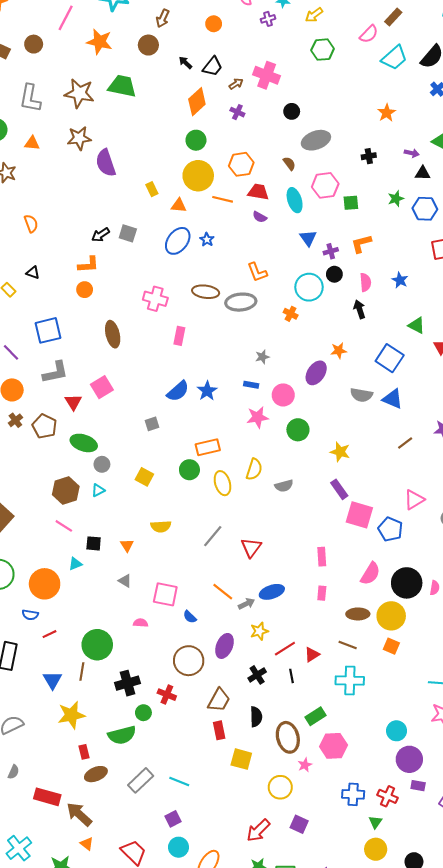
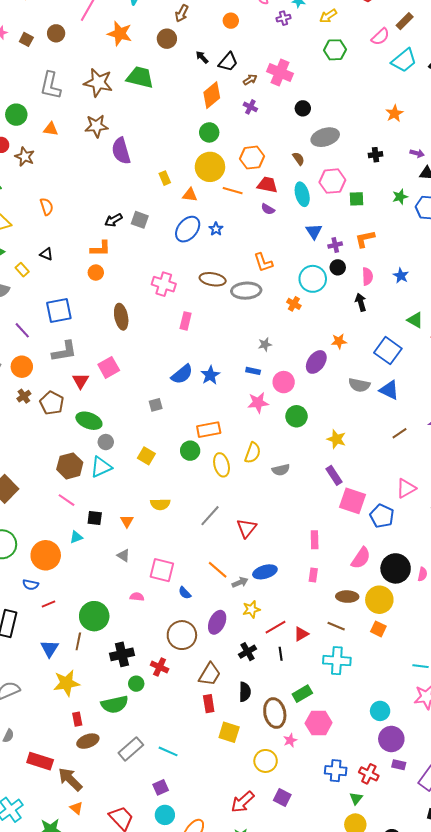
cyan triangle: (98, 490) -> (101, 467), size x1.6

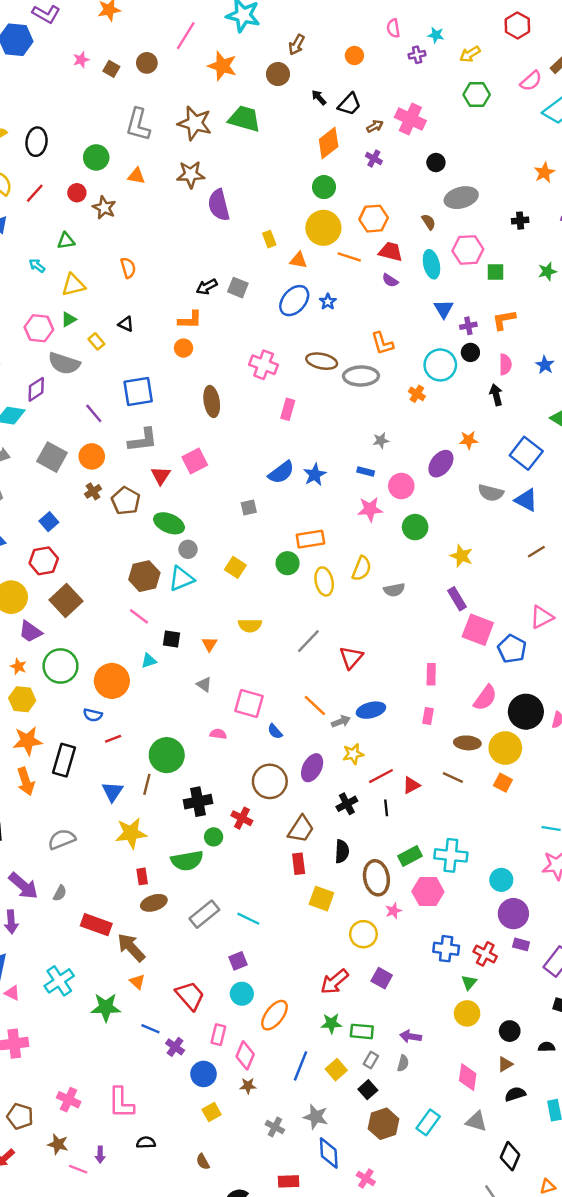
cyan cross: (337, 661) -> (451, 855), moved

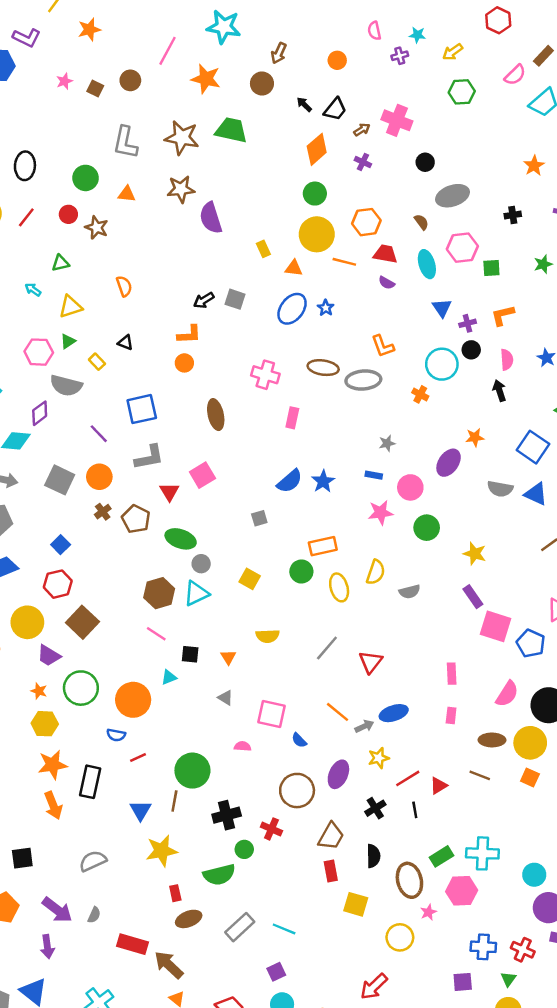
purple square: (382, 978) -> (463, 982), moved, turned -30

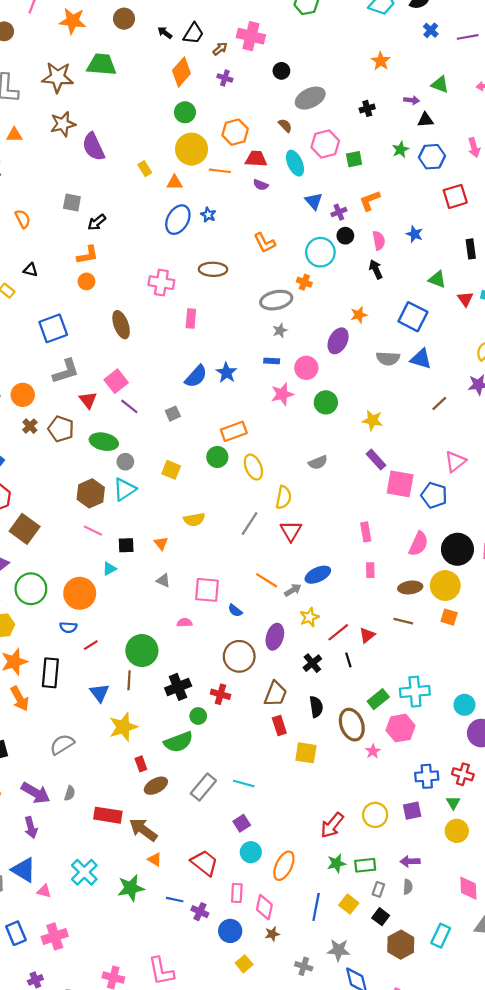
gray square: (235, 299) -> (72, 202), moved
gray ellipse: (363, 380) -> (276, 300), moved
purple line: (99, 434) -> (129, 406), moved
yellow semicircle: (376, 572) -> (284, 497), moved
yellow circle: (400, 937) -> (375, 815), moved

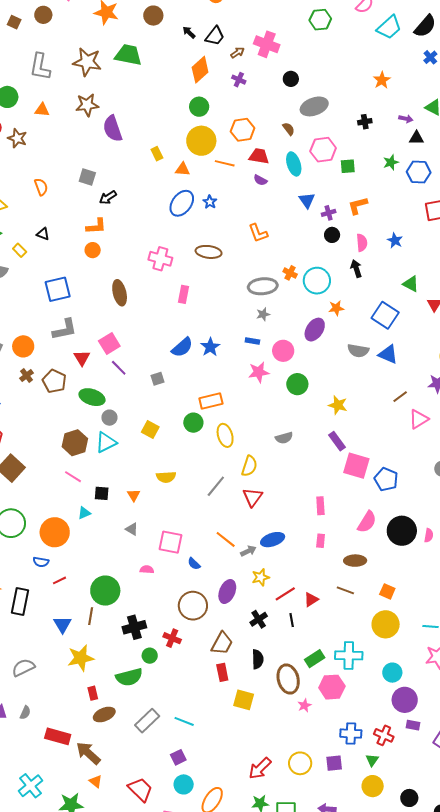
cyan circle: (320, 252) -> (317, 281), moved
pink triangle: (455, 461) -> (419, 419), moved
yellow circle: (445, 586) -> (386, 624), moved

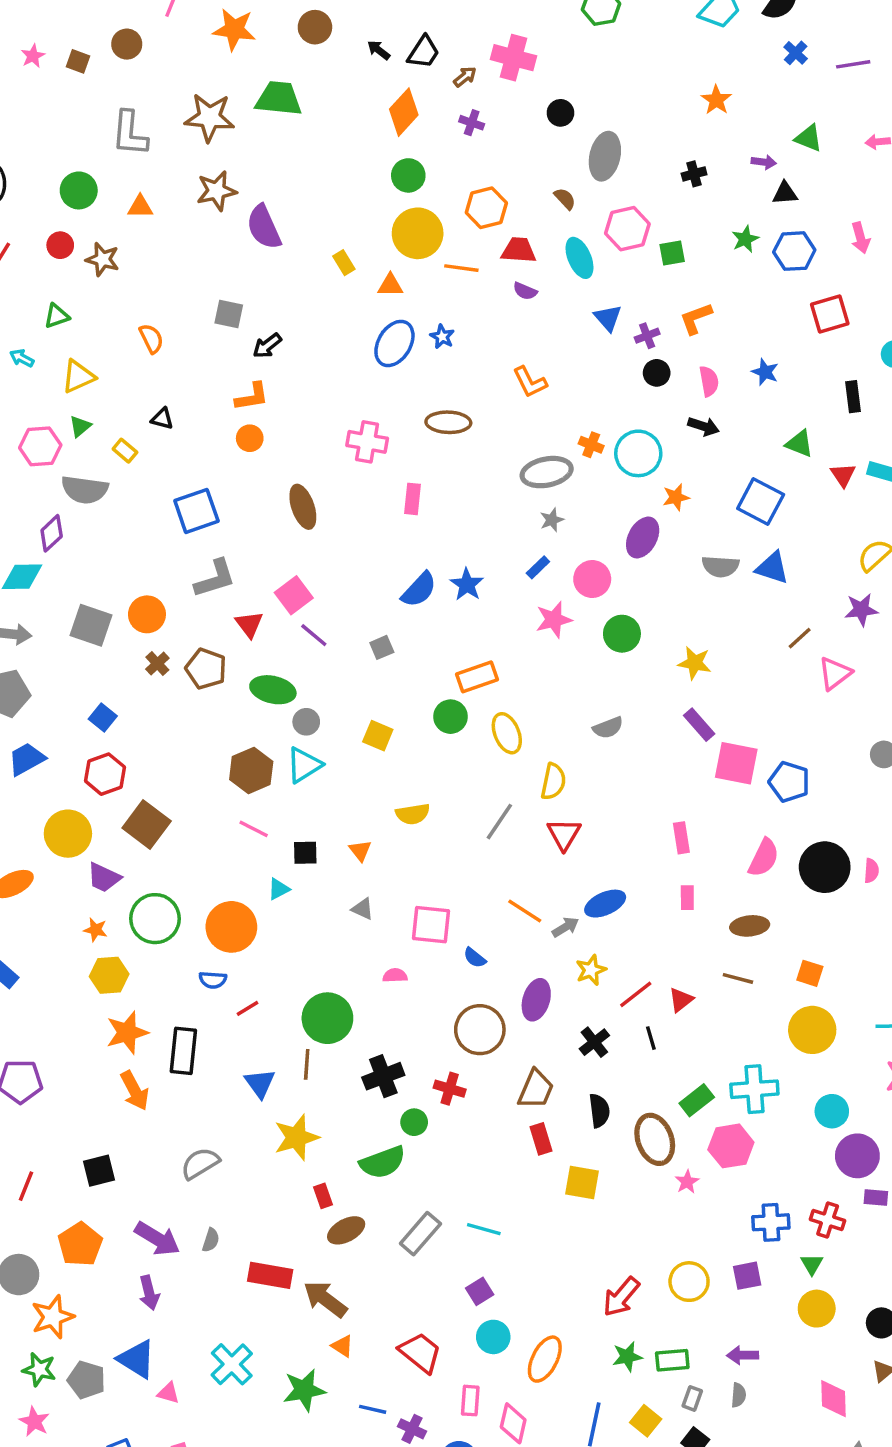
gray ellipse: (314, 106) -> (605, 156), turned -52
black arrow: (356, 269) -> (704, 426), turned 132
blue rectangle: (252, 341) -> (538, 567), turned -48

